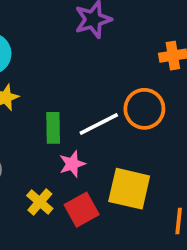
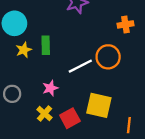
green rectangle: (53, 128) -> (46, 45), moved
pink star: (72, 164) -> (50, 88), moved

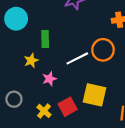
yellow star: (24, 50) -> (31, 61), moved
gray circle: (12, 94) -> (14, 99), moved
yellow cross: (44, 114) -> (44, 111), moved

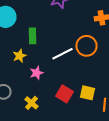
yellow square: (94, 95) -> (88, 93), moved, size x0.7
red square: (68, 107) -> (64, 94), moved, turned -30

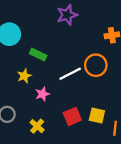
green rectangle: (32, 36) -> (38, 55), turned -63
red square: (64, 94) -> (72, 116), turned 36

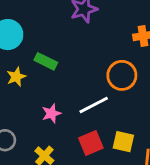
white line: (70, 74) -> (94, 105), moved
yellow star: (24, 76) -> (16, 77), moved

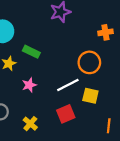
pink star: (51, 113) -> (29, 85), moved
yellow square: (123, 142) -> (90, 96), moved

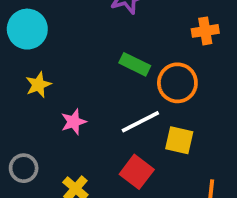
green rectangle: (31, 52) -> (135, 64), moved
red square: (66, 114) -> (137, 172), turned -30

